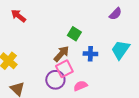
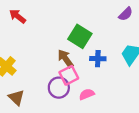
green square: (74, 34) -> (80, 36), size x1.5
brown arrow: (61, 54) -> (65, 59), turned -78

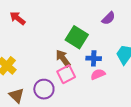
purple semicircle: (126, 14) -> (108, 18), moved
purple circle: (59, 88) -> (44, 89), moved
pink semicircle: (87, 94) -> (98, 74), moved

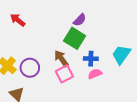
purple semicircle: (108, 18) -> (80, 20), moved
purple circle: (44, 89) -> (30, 68), moved

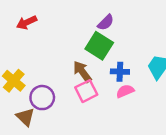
red arrow: (18, 20) -> (27, 22), turned -63
purple circle: (30, 68) -> (42, 98), moved

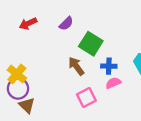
purple semicircle: (106, 22) -> (66, 24), moved
pink square: (86, 91) -> (86, 98), moved
purple circle: (42, 98) -> (18, 89), moved

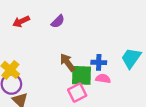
green square: (91, 44) -> (82, 75), moved, turned -30
pink semicircle: (113, 83) -> (103, 79), turned 32

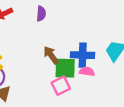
purple semicircle: (58, 21) -> (41, 14), turned -40
blue cross: (99, 62) -> (83, 55), size x1.5

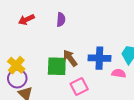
green square: (65, 68) -> (57, 66), moved
pink semicircle: (87, 71) -> (119, 73), moved

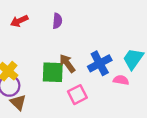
blue cross: (99, 58) -> (100, 63), turned -30

